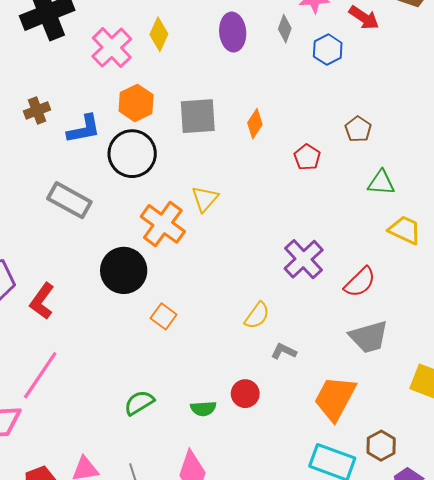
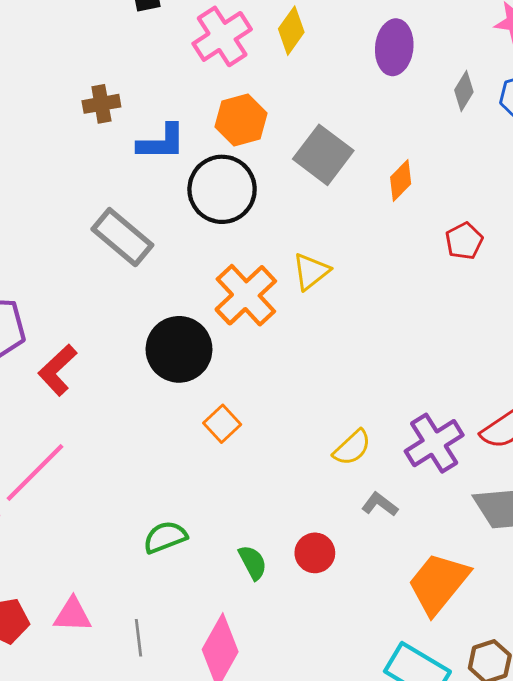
gray diamond: (285, 29) -> (464, 91), moved
gray square: (198, 116) -> (323, 155), turned 30
purple cross: (304, 259) -> (434, 443), moved
green semicircle: (203, 409) -> (253, 562), turned -125

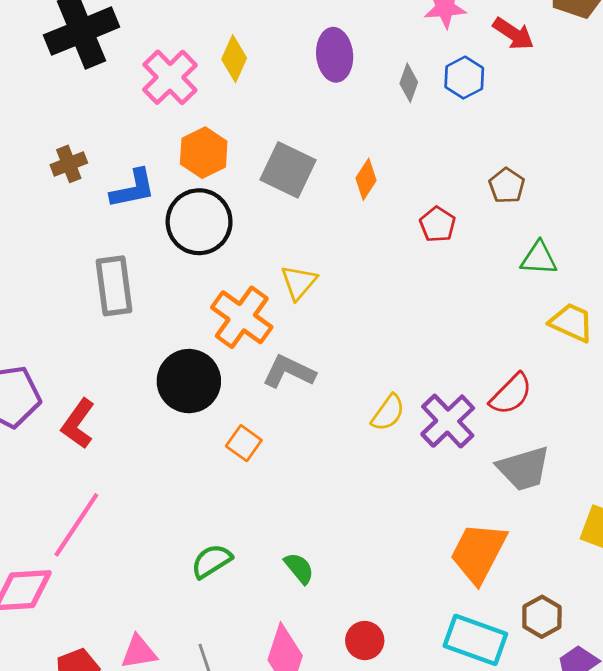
gray rectangle: (122, 237) -> (114, 286), turned 54
yellow semicircle: (352, 448) -> (388, 413), moved
gray L-shape: (380, 504) -> (289, 372), moved, size x1.5
red circle: (315, 553) -> (365, 641), moved

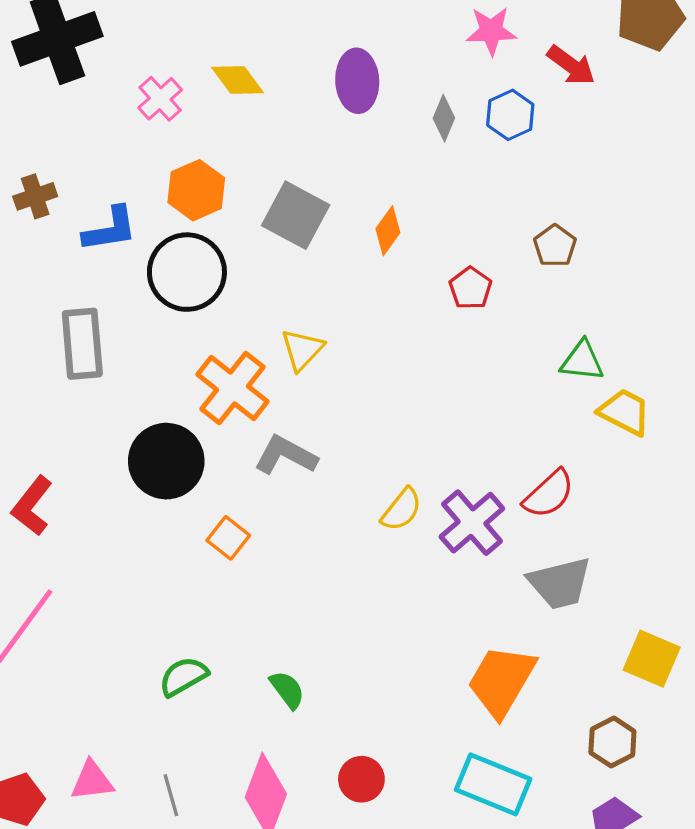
yellow diamond: (234, 59) -> (237, 80), turned -63
pink cross: (170, 77) -> (160, 99), size x0.7
green triangle: (539, 258) -> (582, 361), moved
brown hexagon: (542, 617) -> (612, 742), moved

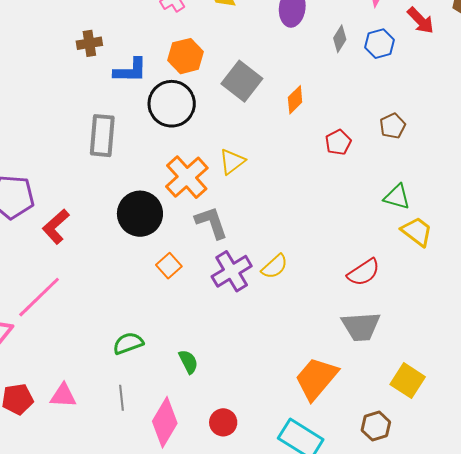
gray L-shape: (286, 455) -> (211, 222), turned 33
purple cross: (472, 523) -> (232, 271), moved
gray line: (171, 795) -> (121, 398), moved

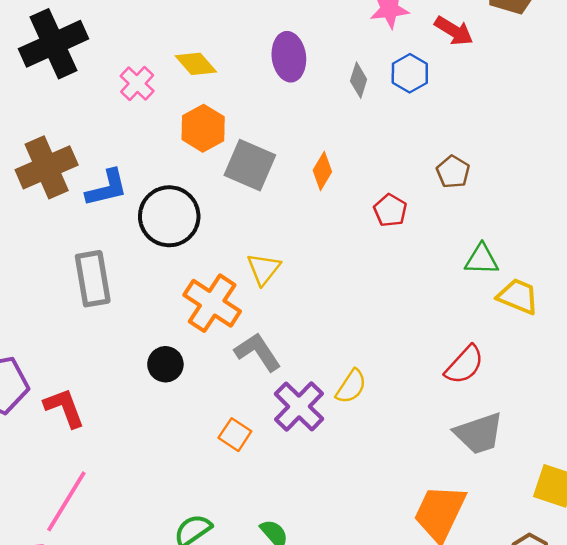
brown cross: (89, 43) -> (47, 167), size x1.8
orange hexagon: (186, 56) -> (203, 128), moved
black circle: (140, 214) -> (165, 364), size x0.6
red L-shape: (56, 227) -> (64, 408), turned 126
orange square: (169, 266) -> (235, 435), moved

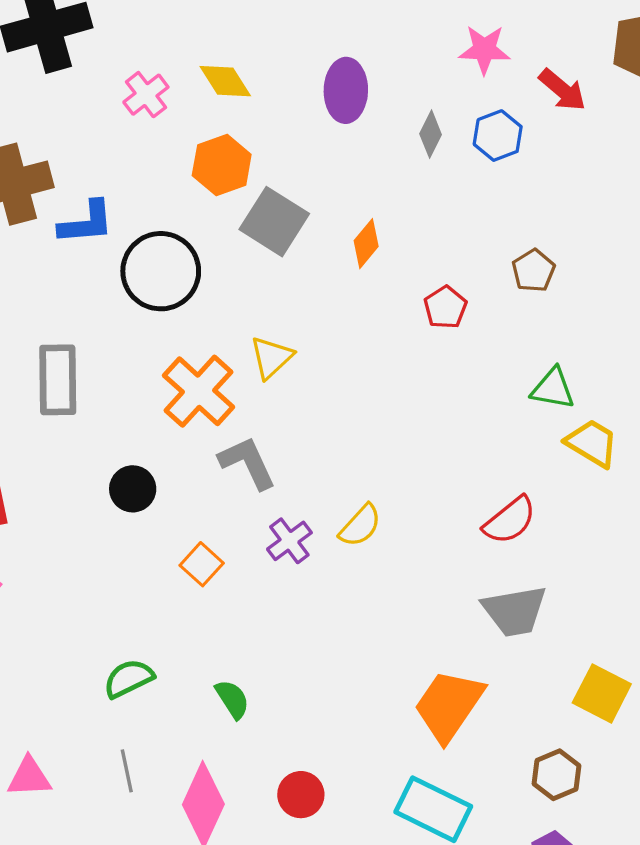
gray rectangle: (93, 279) -> (58, 380), moved
black circle: (165, 364) -> (133, 489), moved
purple cross: (299, 406) -> (289, 541), size x0.7

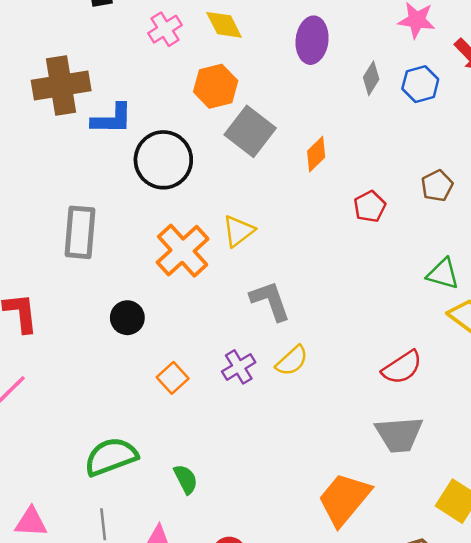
gray L-shape: (247, 463) -> (270, 301), moved
green semicircle: (129, 679) -> (111, 457), size x1.4

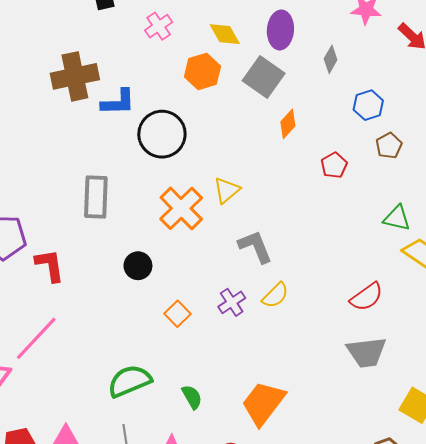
yellow diamond: (224, 25) -> (225, 34), moved
blue hexagon: (420, 84) -> (368, 105), moved
gray square: (250, 131) -> (264, 77), moved
orange trapezoid: (344, 499) -> (263, 403), moved

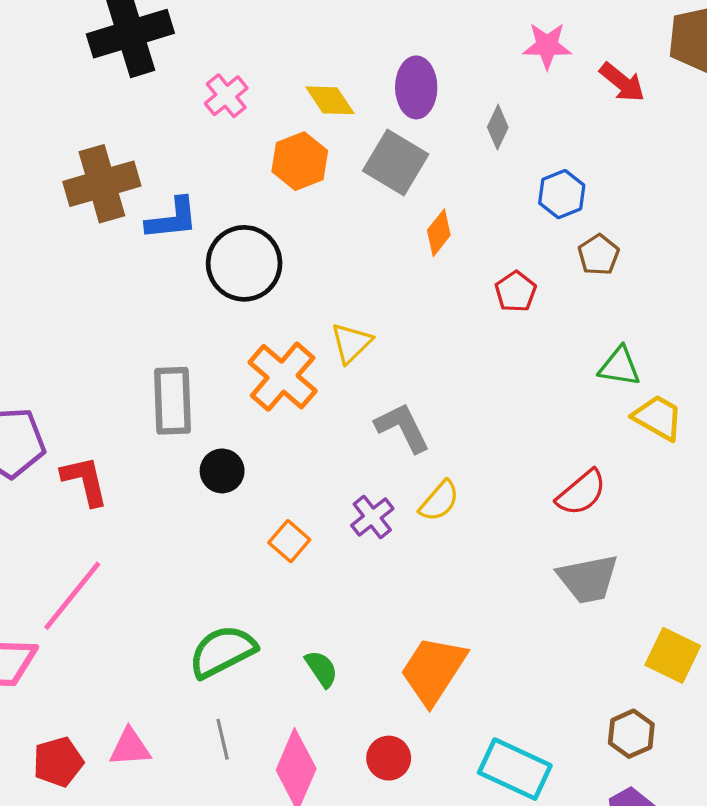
gray rectangle: (96, 197) -> (172, 401), moved

